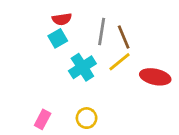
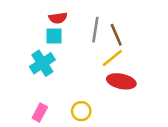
cyan square: (58, 38) -> (54, 36), turned 30
cyan cross: (82, 67) -> (42, 63), moved
red ellipse: (155, 77) -> (121, 81), moved

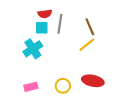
gray line: (95, 30) -> (60, 24), moved
red ellipse: (121, 81) -> (93, 81), moved
pink rectangle: (40, 112) -> (31, 87), turned 48

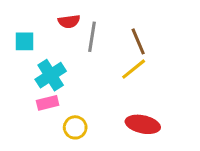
cyan square: (42, 28) -> (24, 41), moved
yellow circle: (63, 86) -> (75, 127), moved
pink rectangle: (31, 87) -> (48, 103), moved

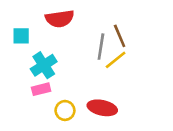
red semicircle: (69, 21) -> (60, 19), size x1.5
gray line: (92, 37) -> (101, 47), moved
red ellipse: (143, 124) -> (102, 108), moved

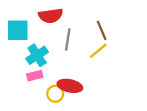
cyan square: (21, 36) -> (18, 30), size x1.5
gray line: (101, 47) -> (68, 39), moved
red ellipse: (102, 108) -> (70, 86), moved

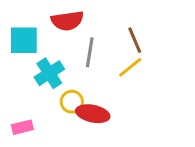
pink rectangle: (35, 76) -> (22, 127), moved
yellow circle: (55, 94) -> (72, 102), moved

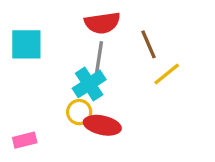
red semicircle: (67, 21) -> (102, 23), moved
yellow line: (130, 67) -> (167, 74), moved
cyan cross: (49, 73) -> (89, 84), moved

